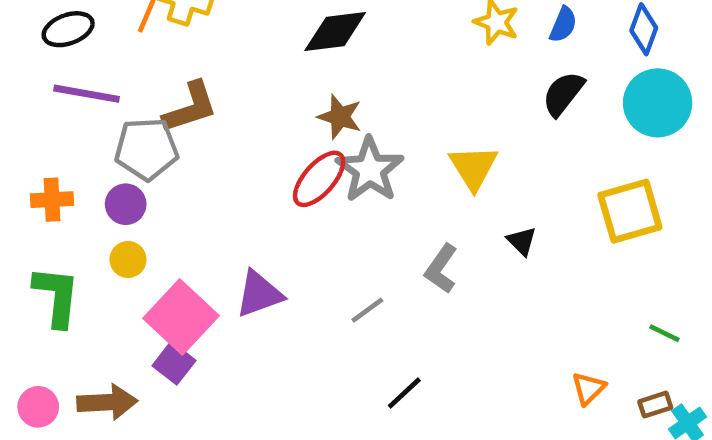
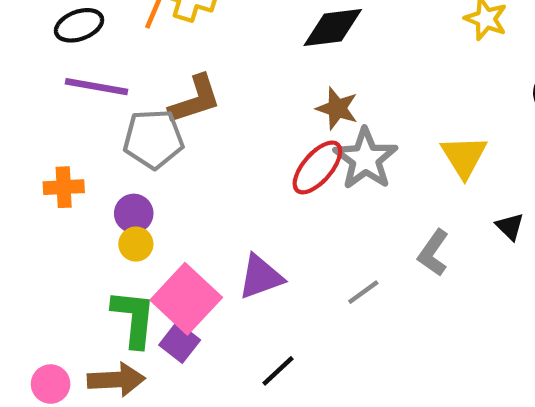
purple circle: (126, 204) -> (134, 213), moved
green L-shape: (57, 296) -> (134, 318), moved
black line: (404, 393) -> (278, 371), moved

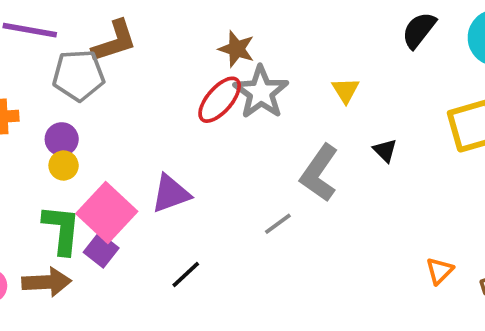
yellow triangle: (464, 157) -> (346, 90), size x0.7
gray L-shape: (433, 253) -> (319, 173), size x1.4
gray line: (363, 292) -> (278, 224), moved

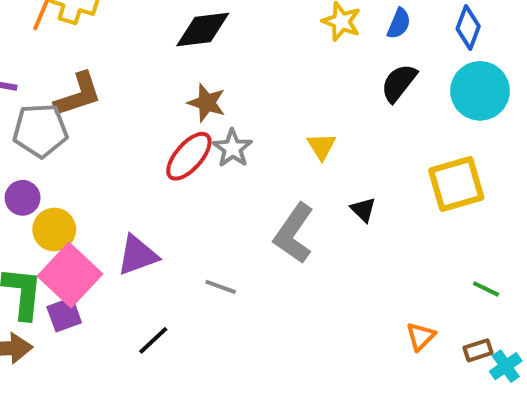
gray star: (261, 92) -> (232, 148), size x0.7
yellow circle: (64, 166) -> (54, 229), moved, size x1.4
gray line: (278, 224) -> (221, 287), moved, turned 56
purple square: (101, 250) -> (64, 315), turned 32

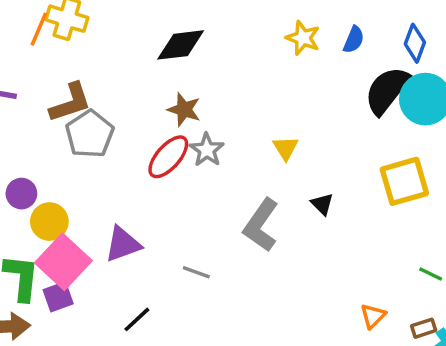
black semicircle: (399, 83) -> (387, 90), moved, size x1.4
gray pentagon: (40, 130) -> (90, 134), moved, turned -30

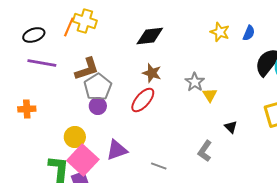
gray star: (207, 150) -> (195, 82), moved
purple circle: (21, 194) -> (98, 106), moved
gray L-shape: (261, 225) -> (205, 151), moved, size x0.7

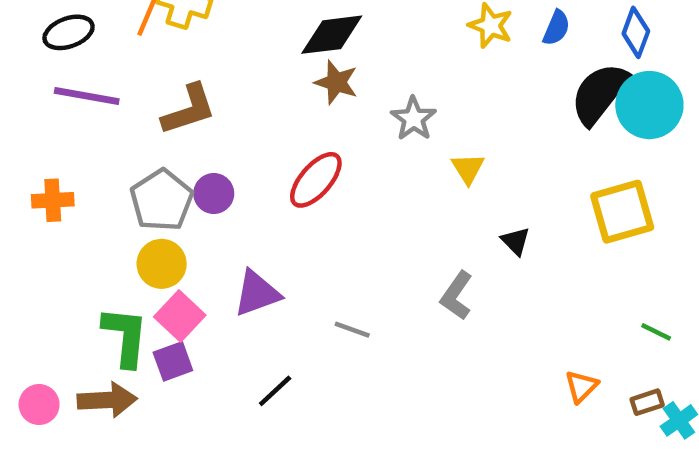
brown star: (152, 73) -> (336, 82), moved
gray star: (195, 82) -> (413, 119), moved
gray pentagon: (98, 87) -> (162, 200), moved
pink square: (83, 160) -> (180, 316), size x0.7

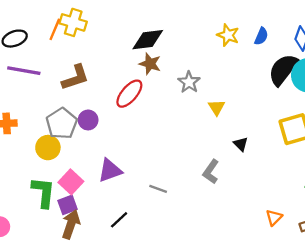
red ellipse: (316, 180) -> (129, 94), moved
yellow circle: (162, 264) -> (48, 148), moved
brown arrow: (107, 400) -> (71, 224), moved, turned -68

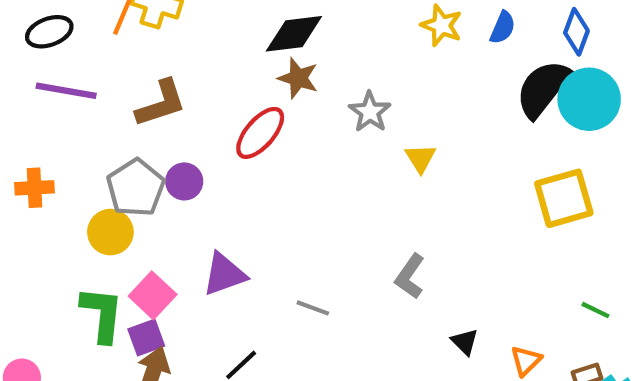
black triangle: (241, 144) -> (465, 342), moved

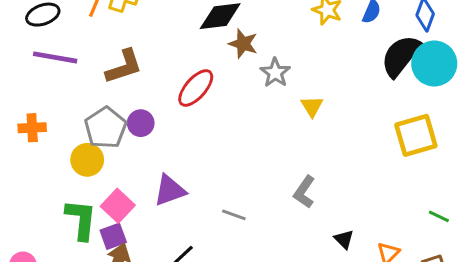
brown star: (298, 78) -> (243, 44), moved

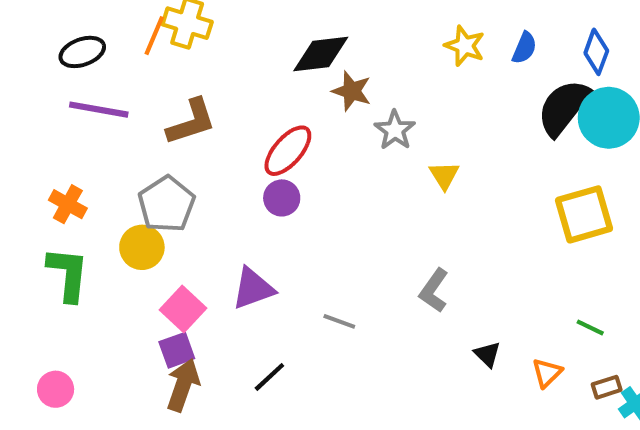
purple circle: (141, 123) -> (282, 198), moved
orange cross: (32, 128) -> (68, 204), turned 32
green line: (439, 216) -> (590, 328), moved
green L-shape: (81, 219) -> (68, 274), moved

